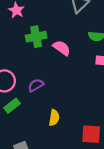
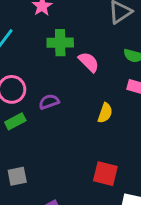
yellow semicircle: (54, 118) -> (105, 113), moved

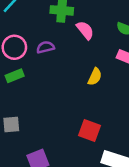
purple semicircle: (49, 102) -> (45, 47), moved

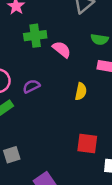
purple semicircle: (45, 47) -> (31, 86), moved

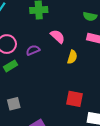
pink semicircle: (62, 49) -> (58, 36), moved

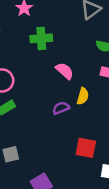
purple semicircle: (33, 50) -> (61, 108), moved

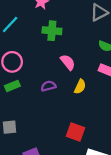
purple semicircle: (61, 108) -> (48, 86), moved

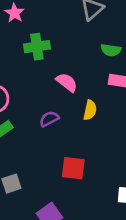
red square: (76, 132) -> (73, 168), moved

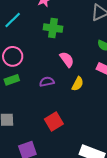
red square: (73, 168) -> (54, 121), turned 36

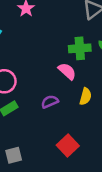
green cross: (53, 28) -> (80, 48), moved

